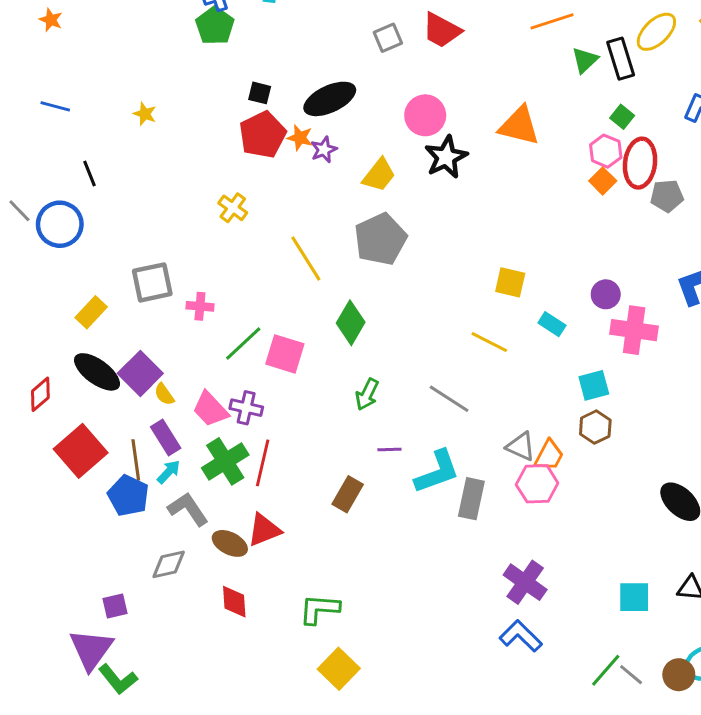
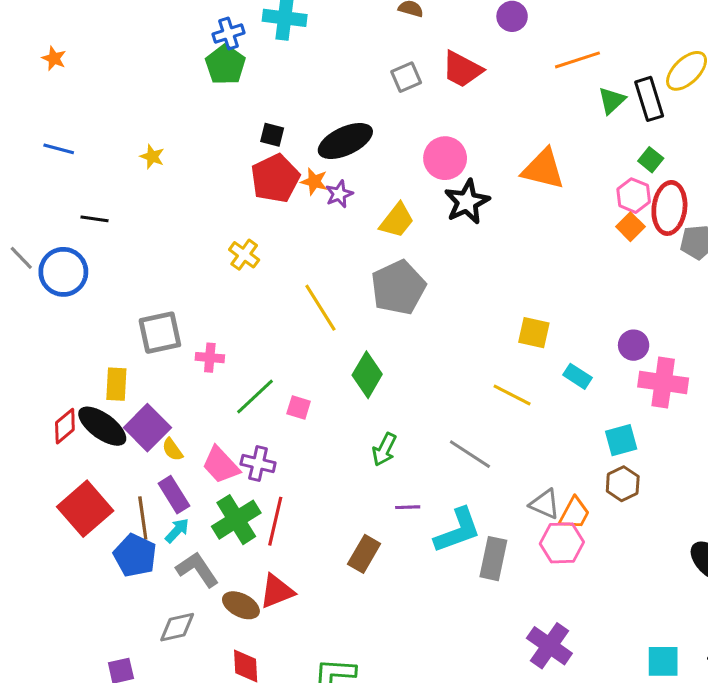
black line: (90, 173) -> (94, 219), turned -60
yellow rectangle: (91, 312) -> (116, 384), moved, turned -40
pink square: (285, 354) -> (299, 407), size x0.6
red diamond: (40, 394) -> (65, 426), moved

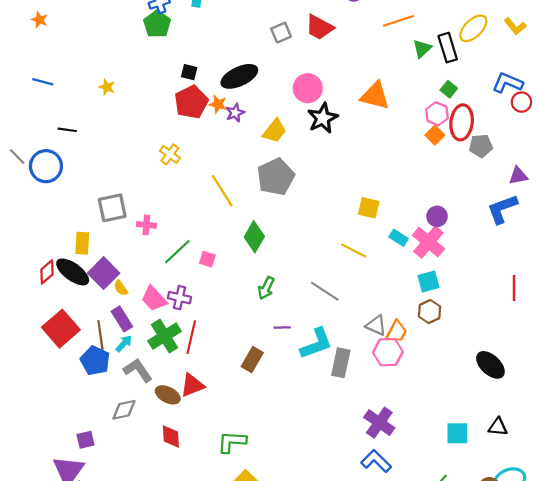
pink cross: (663, 382) -> (428, 242), moved, turned 32

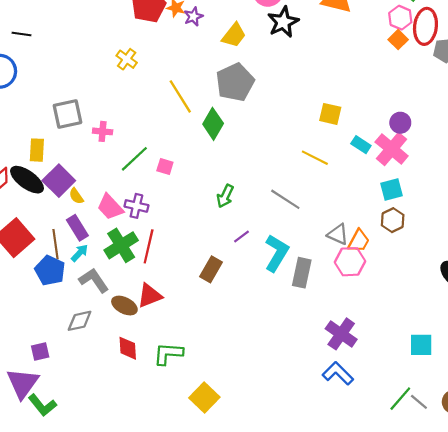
green diamond: (254, 237) -> (213, 124), moved
purple line: (282, 328) -> (242, 237), turned -35
cyan L-shape: (316, 344) -> (277, 253), turned -39
green L-shape: (232, 442) -> (168, 354), moved

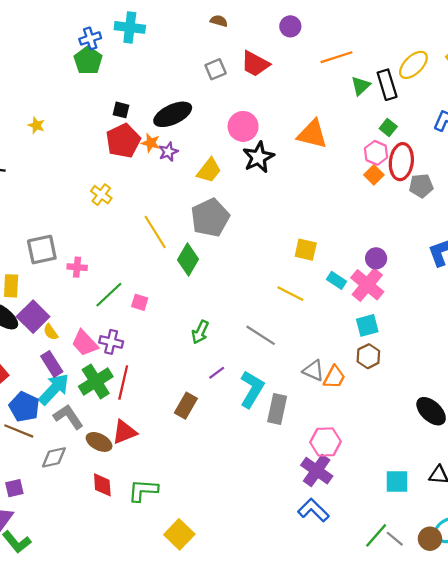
brown line: (55, 244) -> (19, 431), moved, turned -60
cyan arrow: (80, 253) -> (54, 389), size x1.8
pink hexagon: (350, 262) -> (325, 442), moved

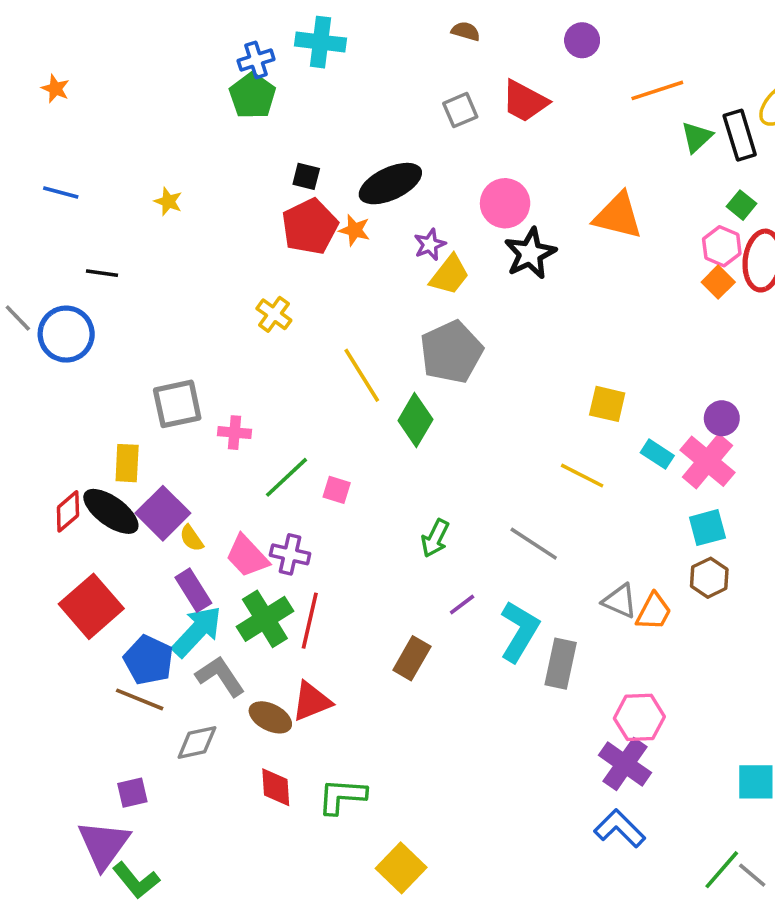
purple star: (168, 152) -> (430, 244), moved

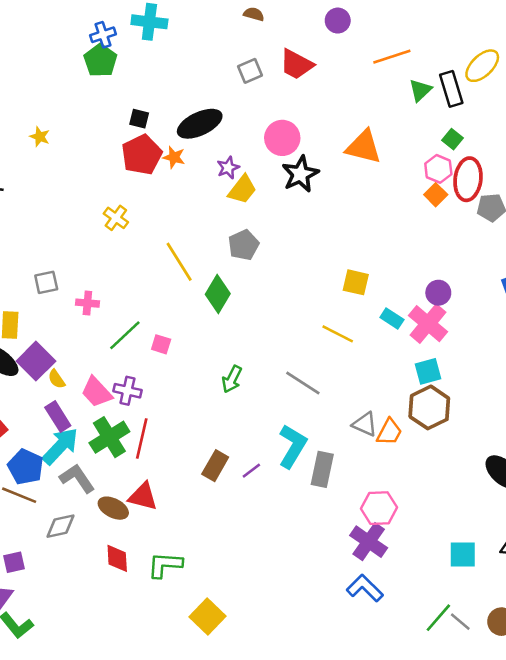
gray pentagon: (451, 352) -> (244, 245), size x0.7
gray square: (177, 404) -> (46, 282), size x0.7
brown hexagon: (709, 578) -> (429, 407), size x1.5
purple line: (462, 605) -> (251, 471), moved
red triangle: (312, 701) -> (143, 496), turned 36

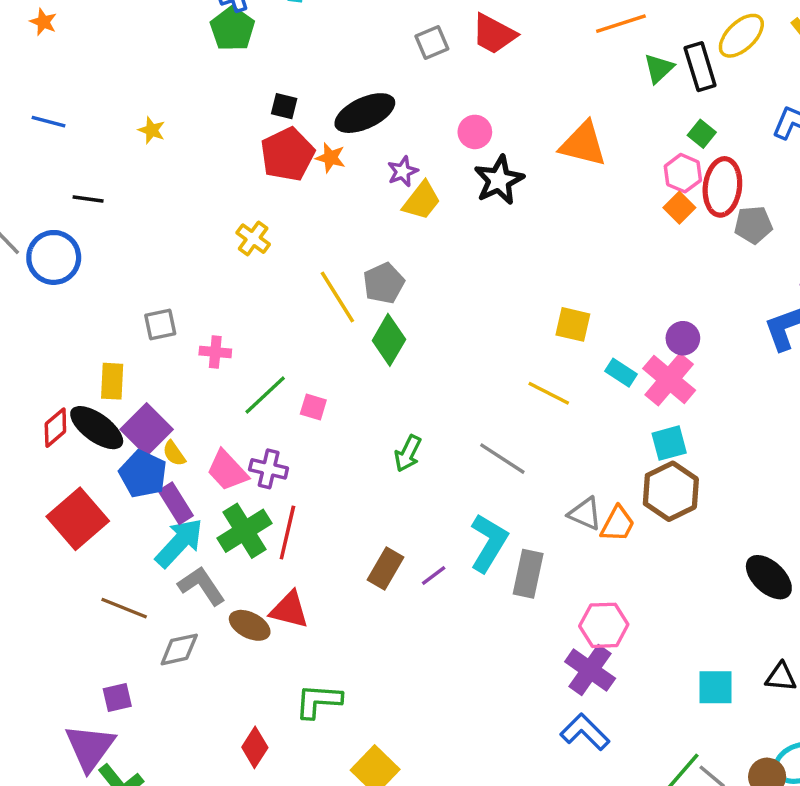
pink circle: (282, 138) -> (475, 132), size x0.7
gray pentagon: (244, 245) -> (384, 283), moved
blue pentagon: (26, 467) -> (143, 474), moved
red diamond: (117, 558) -> (255, 747), moved, turned 36

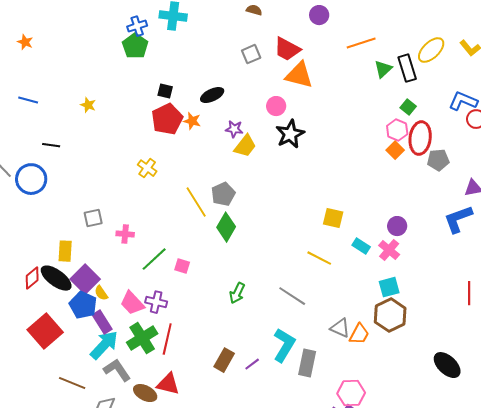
black ellipse: (365, 113) -> (212, 95), size x0.7
orange triangle: (583, 144) -> (299, 75), moved
purple star: (403, 171) -> (234, 129), turned 30
pink cross: (669, 379) -> (389, 250), size x0.7

